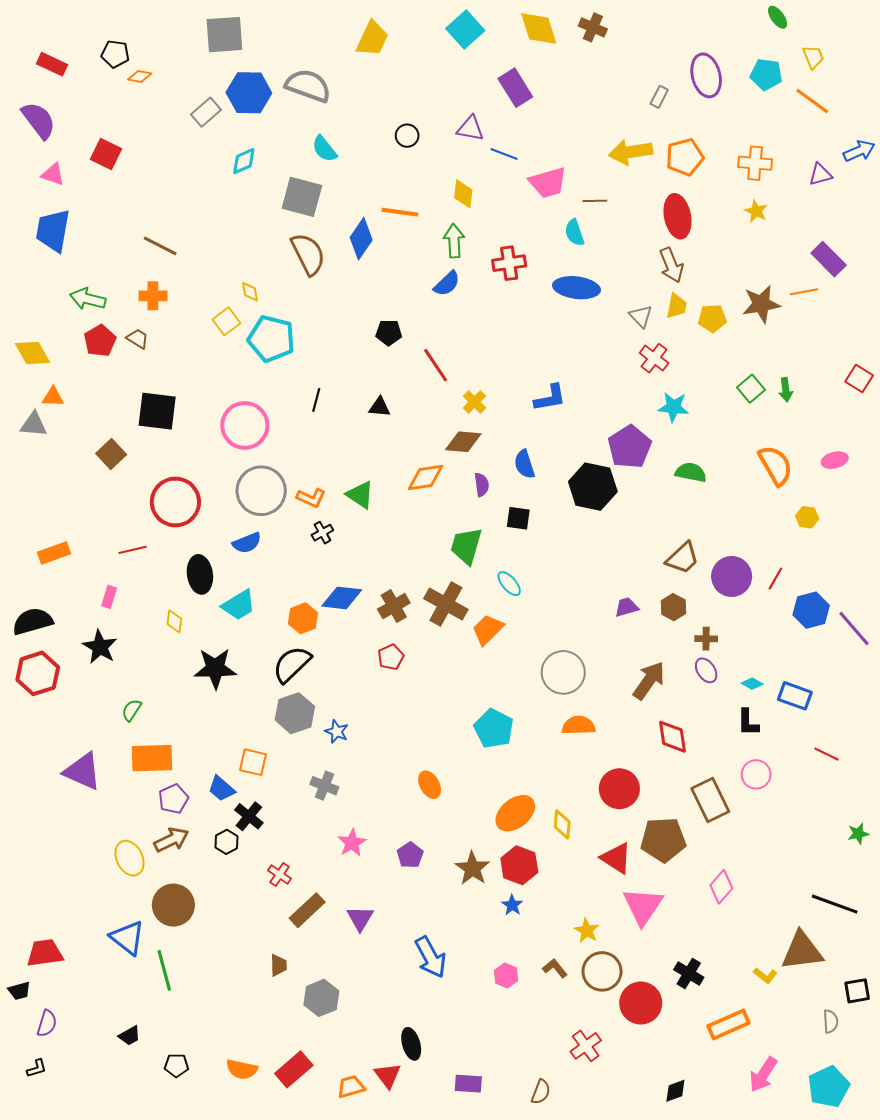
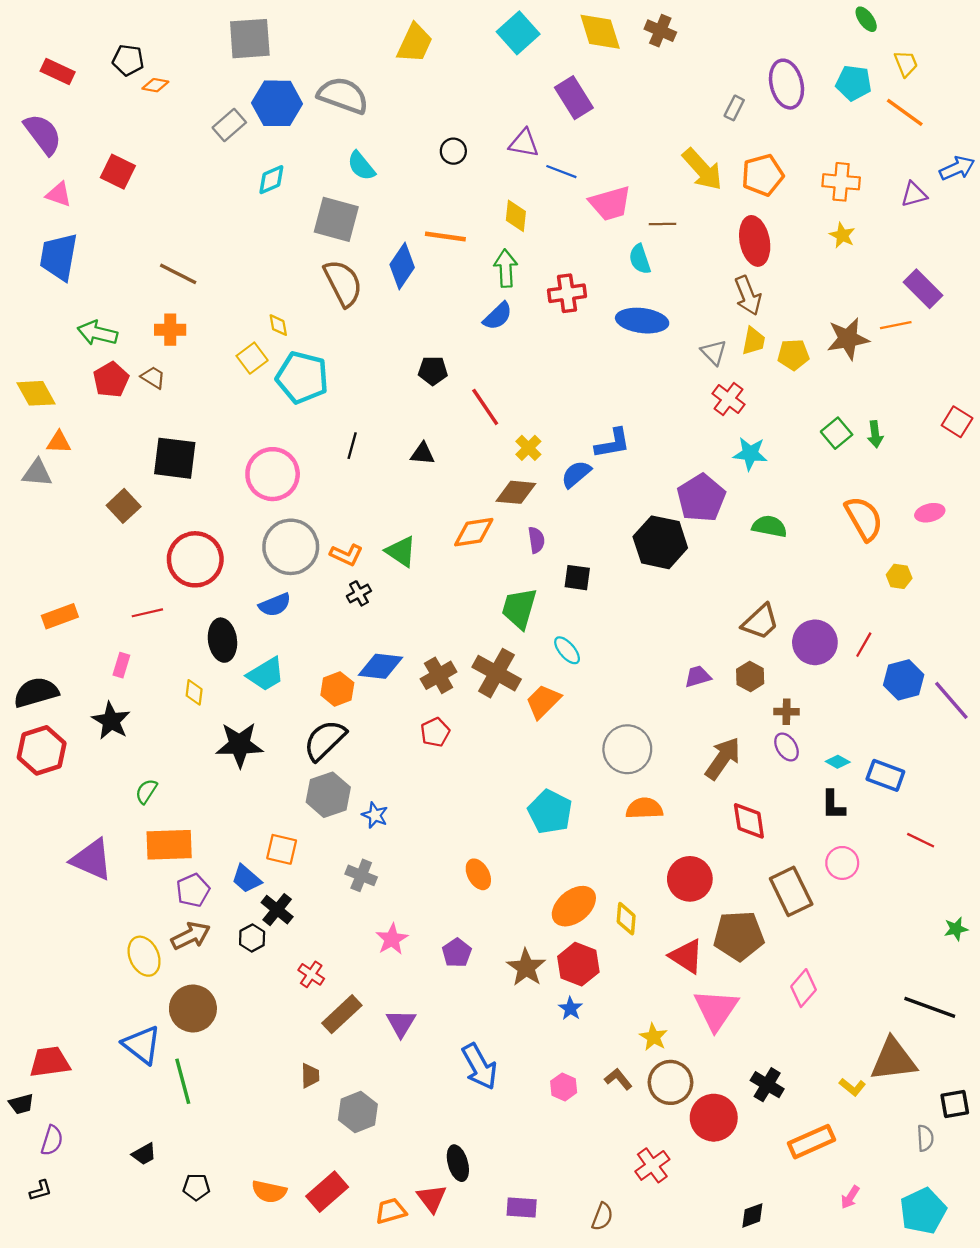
yellow arrow: (631, 152) -> (702, 169), turned -123
blue semicircle: (524, 464) -> (576, 474), moved, turned 68
pink arrow: (763, 1074) -> (850, 1197), size x0.6

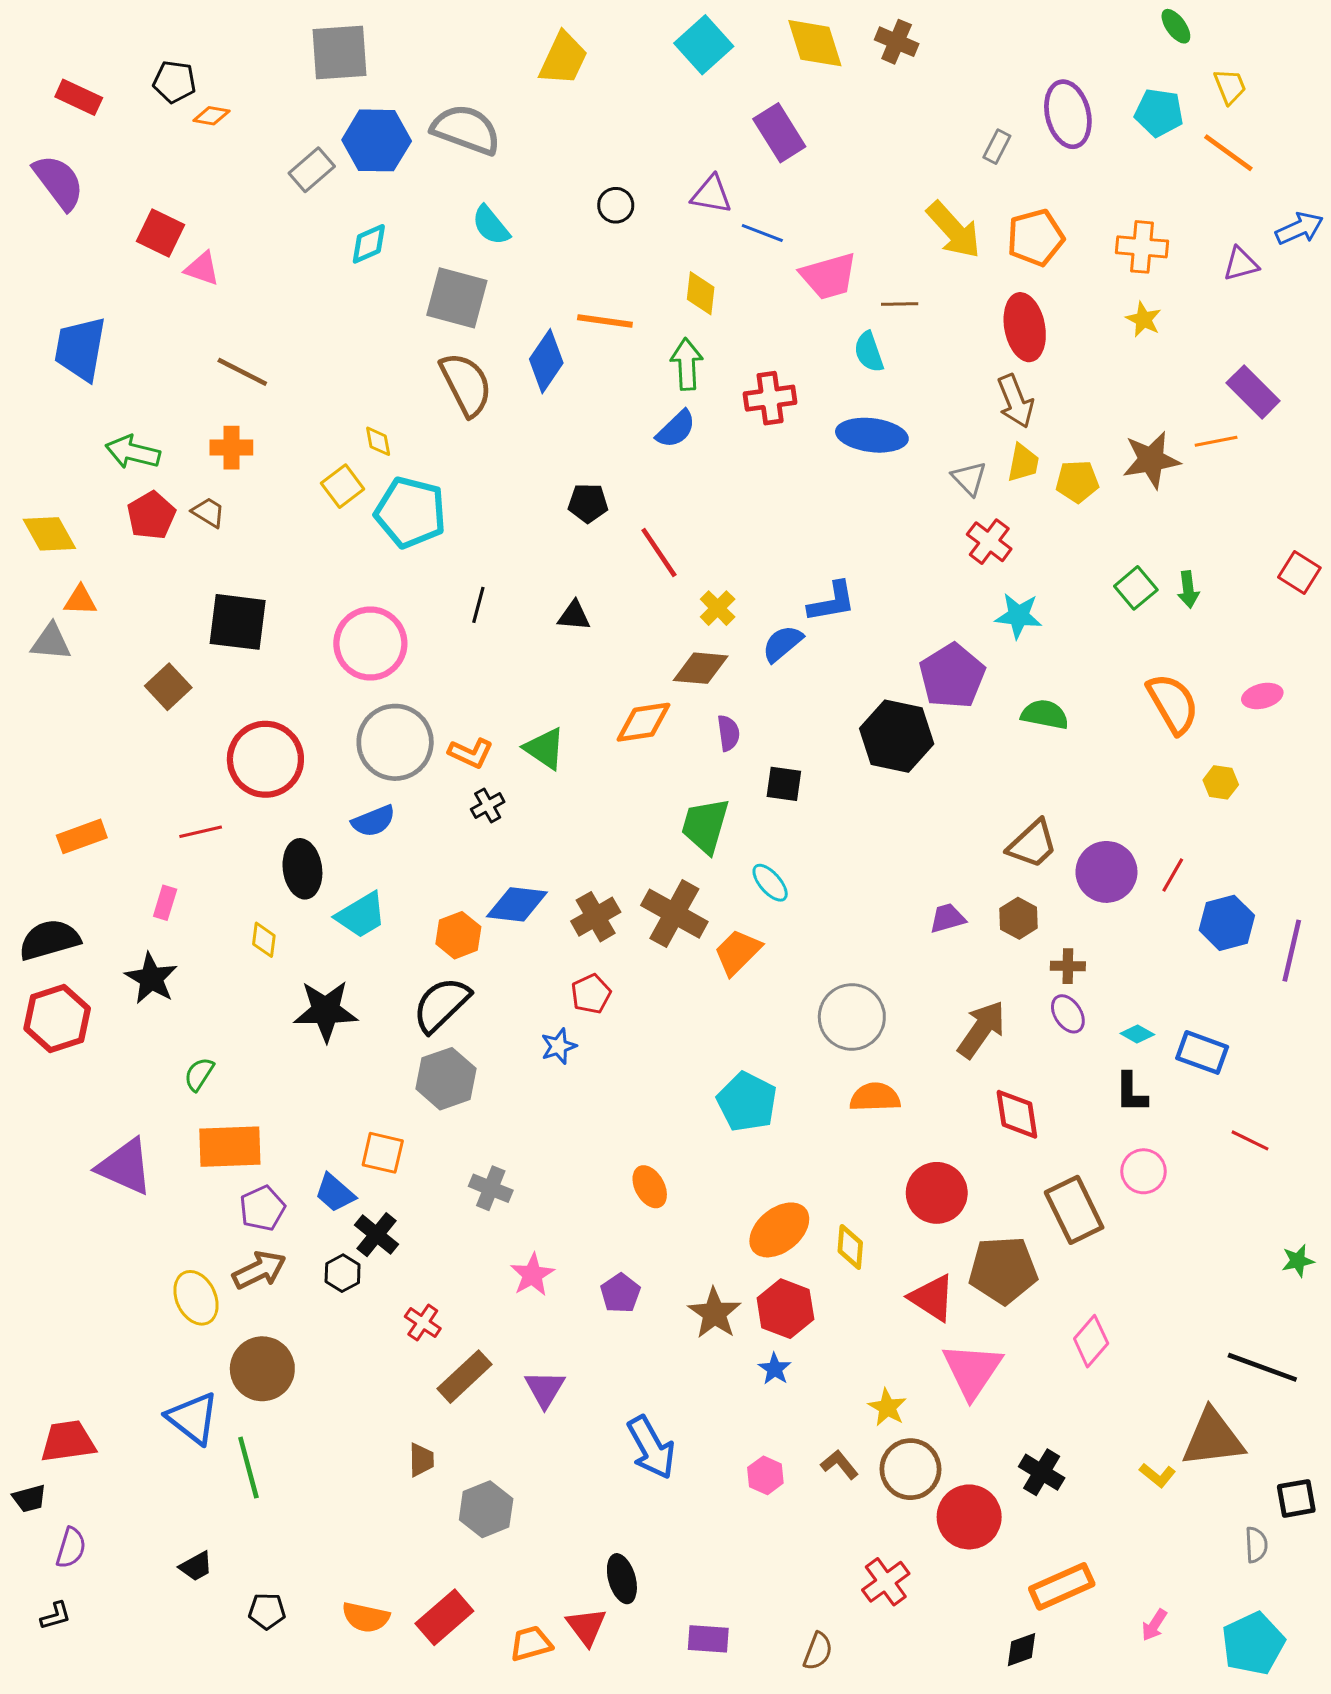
pink triangle: (59, 194) -> (202, 269), moved
purple line: (951, 700) -> (1292, 951), turned 54
blue star: (375, 815) -> (559, 1046), moved, turned 30
orange rectangle: (812, 1142) -> (1062, 1586), moved

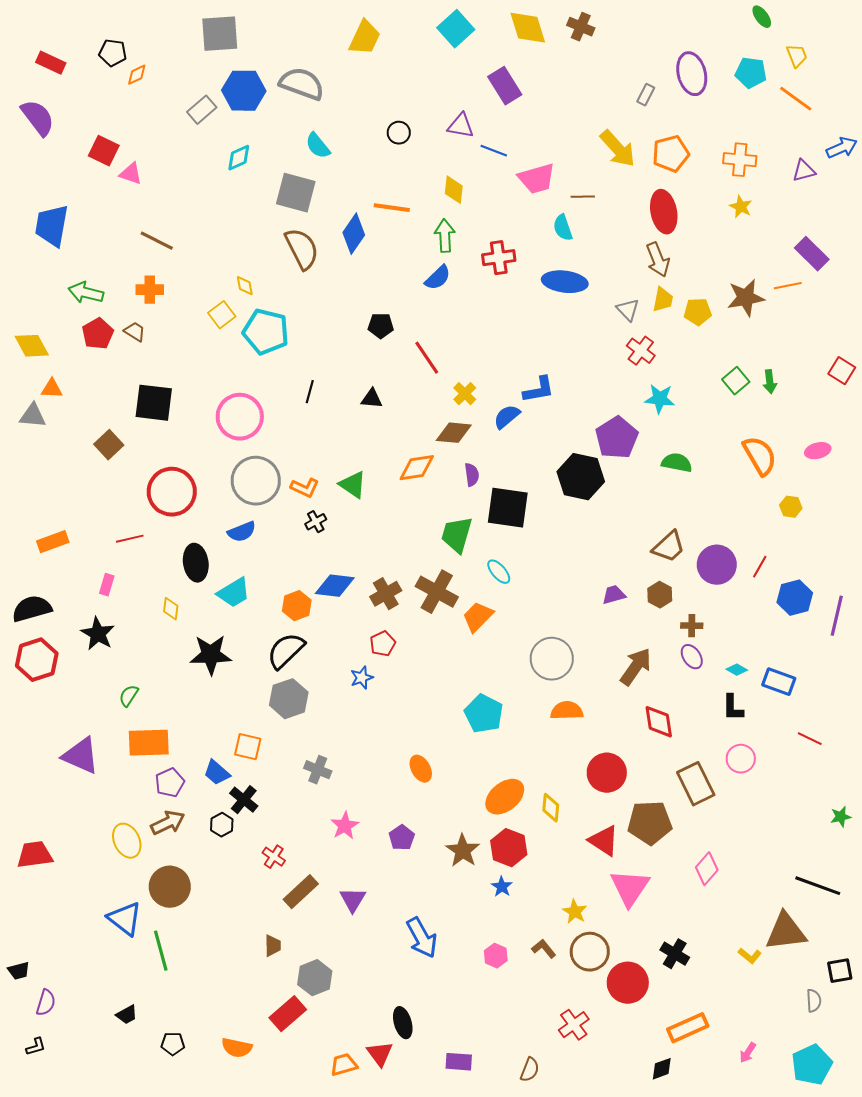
orange diamond: (211, 116) -> (137, 75), turned -35
black square: (784, 784) -> (508, 508), size x1.8
red trapezoid: (68, 1441) -> (35, 855), moved
red rectangle: (444, 1617) -> (288, 1014), moved

